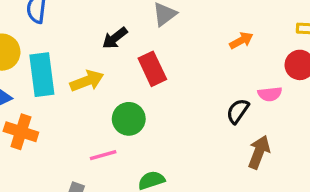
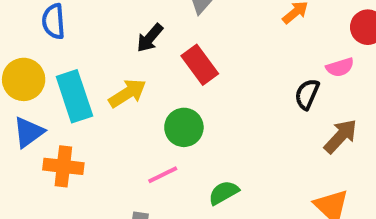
brown arrow: (259, 152) -> (341, 136), turned 32

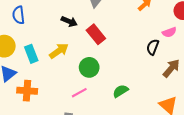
black arrow: (150, 38) -> (69, 21), turned -105
cyan rectangle: (74, 96) -> (31, 54), size x0.7
green semicircle: (224, 193) -> (120, 91), moved

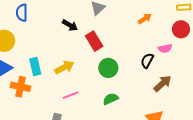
yellow arrow: (59, 51) -> (64, 67), moved
cyan rectangle: (31, 54) -> (35, 67), moved
green circle: (89, 67) -> (108, 68), moved

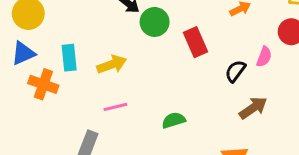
red rectangle: (94, 41) -> (195, 42), moved
pink semicircle: (165, 48) -> (264, 57), turned -64
green circle: (108, 68) -> (155, 22), moved

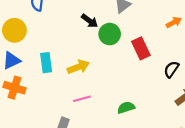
orange cross: (43, 84) -> (14, 88), moved

